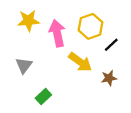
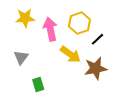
brown star: (109, 78) -> (96, 68), size x1.6
green rectangle: (43, 96) -> (38, 84), turned -64

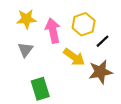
gray triangle: (21, 57) -> (25, 50), moved
green rectangle: (38, 84) -> (40, 89), size x1.5

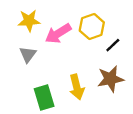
pink arrow: (53, 31) -> (58, 33), turned -110
yellow arrow: (74, 57) -> (77, 87), moved, turned 40

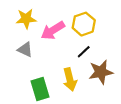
black line: (113, 45) -> (84, 52), moved
gray triangle: (28, 54) -> (25, 50), turned -42

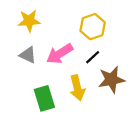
pink arrow: (53, 30) -> (60, 54), moved

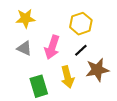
pink arrow: (60, 54) -> (52, 47), turned -40

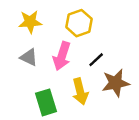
yellow hexagon: (81, 24) -> (79, 23), moved

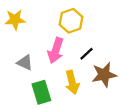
yellow star: (30, 22) -> (15, 20), moved
gray triangle: (29, 57) -> (25, 63), moved

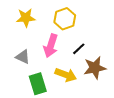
yellow star: (15, 20) -> (26, 18), moved
yellow arrow: (72, 82) -> (66, 75), turned -55

